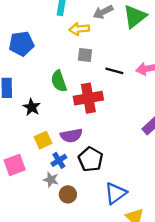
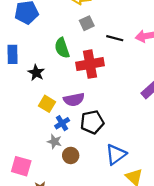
gray square: (85, 55) -> (87, 23), turned -32
yellow square: (43, 140) -> (47, 104), turned -35
black pentagon: (91, 159) -> (92, 122), turned 30
pink square: (15, 165) -> (21, 166), moved, turned 36

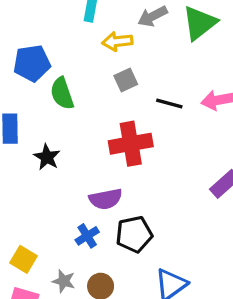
green semicircle: (62, 48) -> (62, 93), moved
yellow square: (47, 104) -> (23, 259), moved
gray star: (55, 141) -> (64, 281), moved

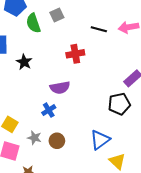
gray square: (126, 80) -> (57, 15), moved
red cross: (131, 144) -> (75, 54), size x0.7
black pentagon: (134, 234) -> (119, 104), moved

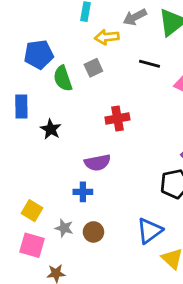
black line: (99, 29) -> (150, 64), moved
blue cross: (49, 110) -> (83, 192), turned 32

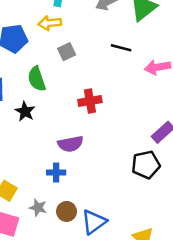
yellow arrow: (107, 37) -> (50, 23), moved
green semicircle: (63, 78) -> (37, 79), moved
blue triangle: (150, 231) -> (94, 222), moved

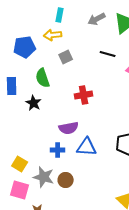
gray star: (38, 208) -> (44, 177), size x1.5
blue triangle: (94, 222) -> (87, 147), moved, turned 40

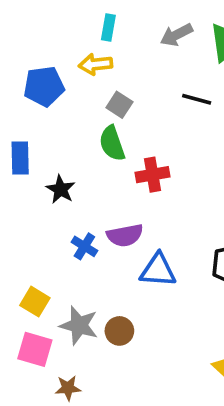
gray square: (66, 57) -> (119, 105), turned -32
green semicircle: (43, 78) -> (112, 143), moved
blue cross: (58, 150) -> (84, 246), moved, turned 32

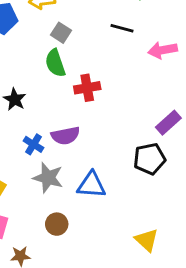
blue triangle: (158, 270) -> (92, 185), moved
gray star: (79, 325) -> (48, 178), moved
brown circle: (119, 331) -> (57, 224), moved

